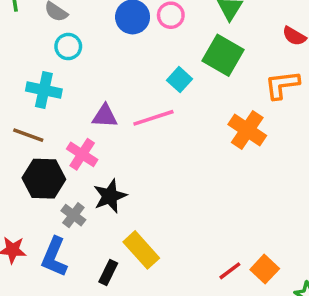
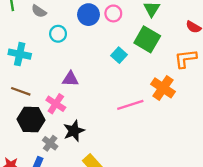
cyan circle: (68, 47) -> (58, 34), moved
cyan cross: (44, 90) -> (20, 54), moved
pink line: (153, 118) -> (130, 105), moved

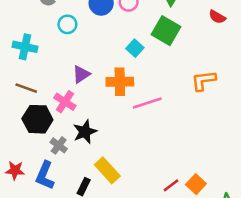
orange L-shape: (186, 59) -> (203, 81), moved
purple triangle: (70, 79) -> (81, 74), turned -36
orange cross: (163, 88) -> (120, 82), moved, turned -35

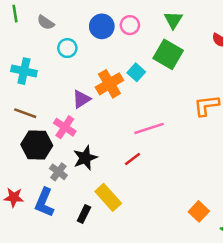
orange cross: (120, 82) -> (109, 84), moved, turned -30
red line: (171, 185) -> (132, 159), moved

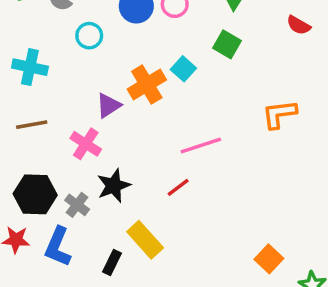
green square: (168, 54) -> (227, 44), size x0.7
brown line: (25, 113) -> (32, 125), turned -30
black hexagon: (37, 145) -> (35, 194), moved

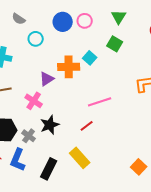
orange cross: (147, 84) -> (69, 67), turned 30
yellow rectangle: (145, 240) -> (80, 158), moved
black rectangle: (112, 262) -> (49, 169), size x1.5

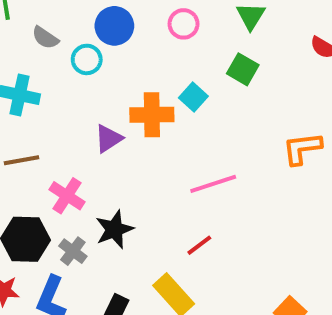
gray semicircle: (19, 19) -> (45, 38), moved
blue circle: (63, 22) -> (114, 26), moved
pink cross: (34, 101) -> (67, 196), moved
red line: (87, 126) -> (199, 245), moved

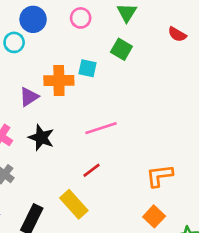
cyan square: (193, 97) -> (87, 68), turned -30
orange L-shape: (302, 148) -> (159, 176), moved
black star: (114, 229) -> (41, 138), moved, turned -30

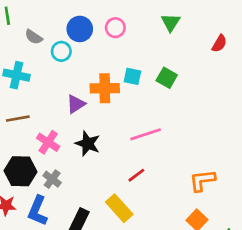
pink circle: (81, 18) -> (115, 28), moved
red semicircle: (177, 34) -> (219, 43), turned -90
green square: (121, 49) -> (167, 78), moved

